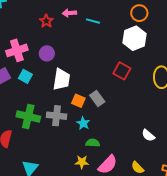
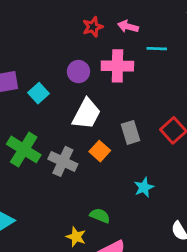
cyan line: (93, 21) -> (157, 49), turned -32
pink cross: (17, 50) -> (117, 66), moved
gray rectangle: (97, 98) -> (130, 132), moved
cyan star: (83, 123) -> (144, 187), moved

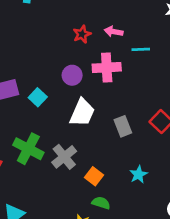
orange square: (100, 151) -> (94, 176), moved
gray cross: (63, 161) -> (64, 157), turned 30

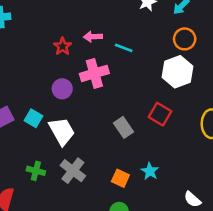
cyan line: (141, 49) -> (124, 48), turned 36
white trapezoid: (82, 113) -> (62, 131), moved, turned -40
green cross: (28, 149) -> (36, 171), size x0.6
orange square: (94, 176) -> (120, 178), moved

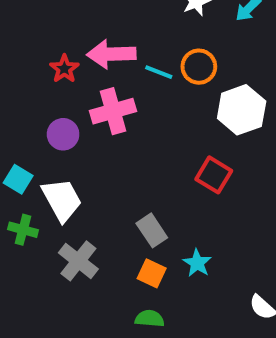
pink arrow: (93, 37) -> (111, 54), size x1.6
orange circle: (185, 39) -> (199, 67), moved
gray rectangle: (124, 127) -> (152, 230), moved
green cross: (36, 171) -> (23, 230), moved

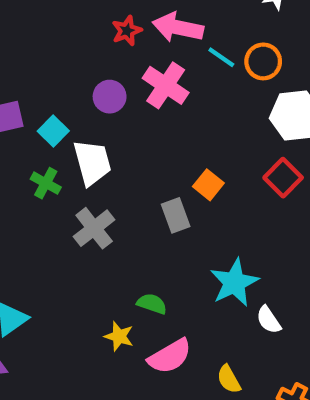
pink cross: (113, 111) -> (166, 85), turned 36
red square: (214, 175) -> (283, 178), moved
cyan star: (197, 263) -> (234, 283), moved, size x1.6
orange square: (152, 273) -> (208, 185), moved

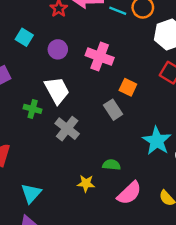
pink cross: (166, 85) -> (100, 57), moved
cyan square: (53, 131) -> (24, 37), moved
yellow star: (119, 336) -> (86, 183), moved

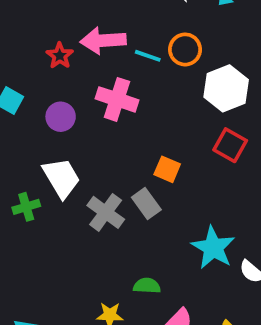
pink cross: (100, 57) -> (117, 99), moved
green cross: (33, 109) -> (26, 207), turned -30
gray cross: (67, 129) -> (106, 212), moved

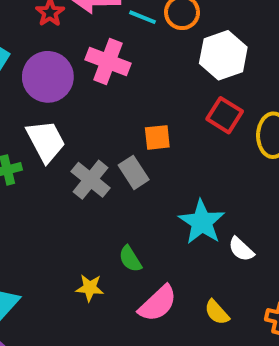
purple circle: (61, 117) -> (48, 77), size x1.6
orange square: (167, 169) -> (157, 137), turned -32
green semicircle: (147, 286) -> (130, 259), turned -128

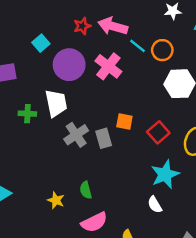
red square: (225, 115) -> (158, 132), moved
cyan star: (202, 222) -> (165, 174), moved

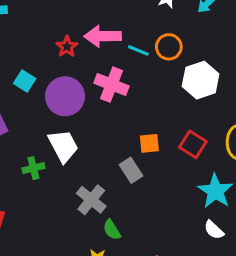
gray cross: (76, 135) -> (91, 200), moved
green semicircle: (86, 190) -> (112, 230), moved

